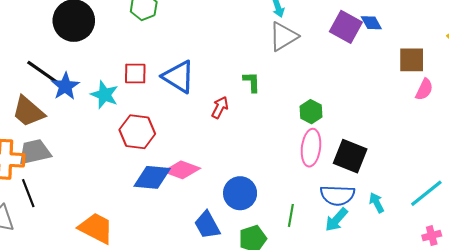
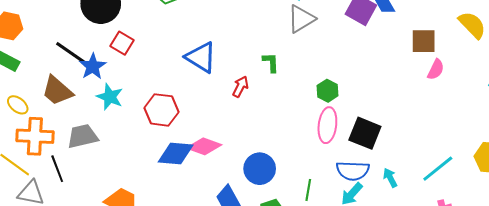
red square: (135, 74) -> (122, 43), moved, turned 30
cyan star: (104, 95) -> (110, 97), moved
gray trapezoid: (35, 152) -> (83, 136), moved

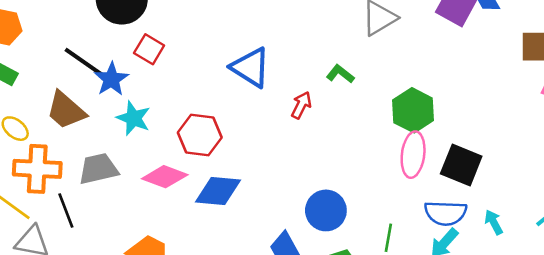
green L-shape: (271, 62) -> (340, 74), turned -50
green hexagon: (327, 91) -> (413, 110), size x1.5
pink diamond: (204, 146) -> (165, 177), moved

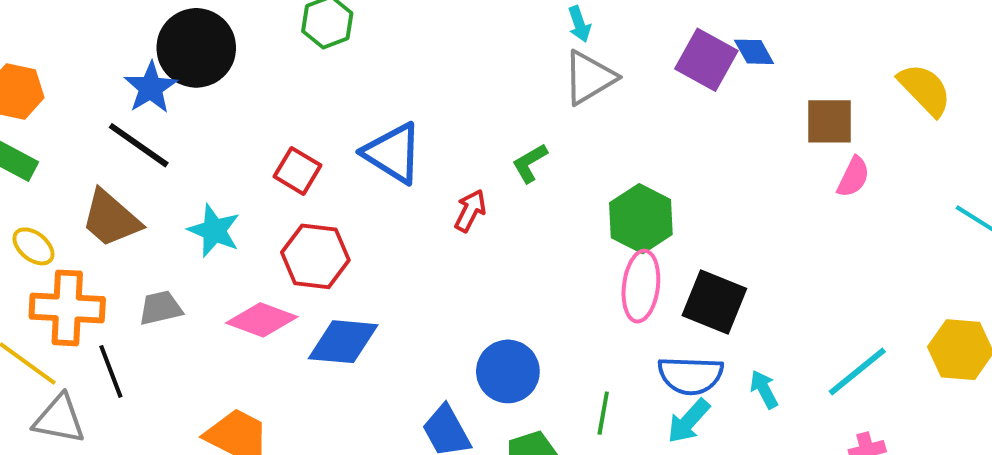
red square: (149, 49) -> (297, 171), moved
green L-shape: (340, 74) -> (530, 163), turned -68
blue star: (111, 79) -> (151, 88), moved
gray trapezoid: (98, 169) -> (161, 308), size x0.7

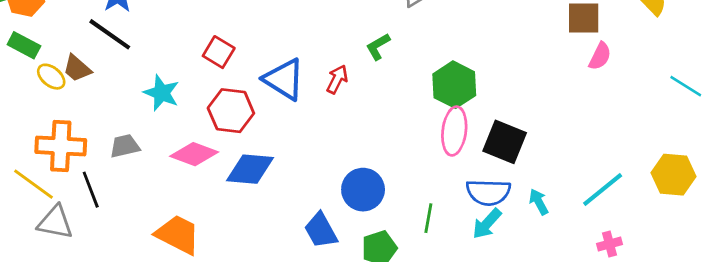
blue triangle: (393, 153) -> (284, 79), moved
brown trapezoid: (111, 219) -> (77, 68), moved, size x0.7
yellow ellipse: (33, 246) -> (51, 77), moved

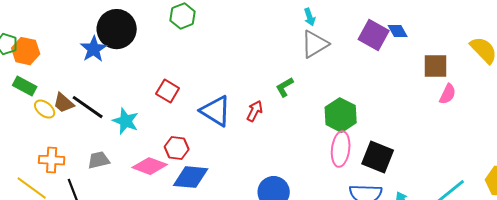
black line: (110, 34) -> (88, 107), moved
red hexagon: (231, 111) -> (177, 148), moved, size x0.7
orange cross: (61, 146) -> (52, 160), size x0.7

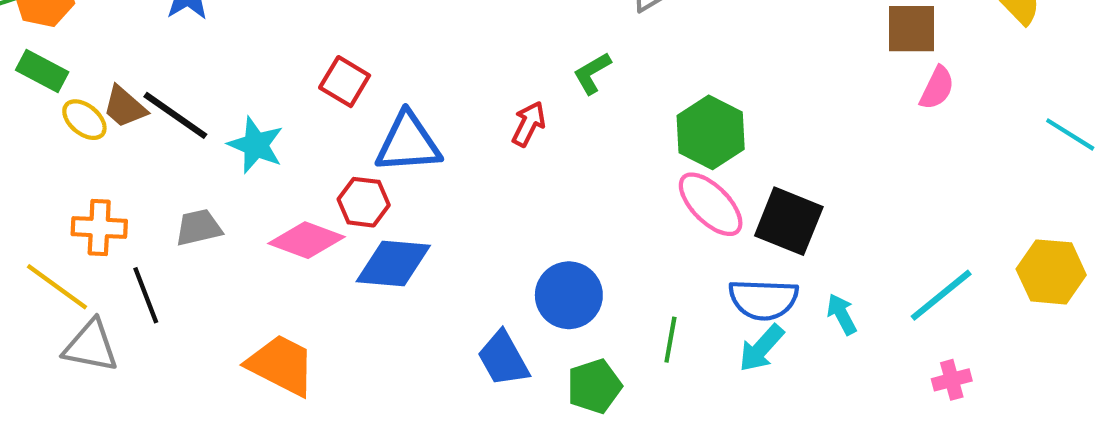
blue triangle: (216, 111) -> (408, 143), moved, turned -36
pink ellipse: (341, 149) -> (711, 204), turned -52

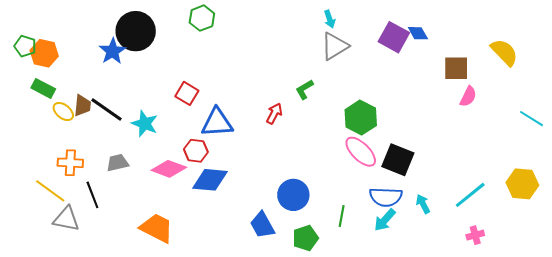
brown trapezoid: (125, 107) -> (82, 105), turned -125

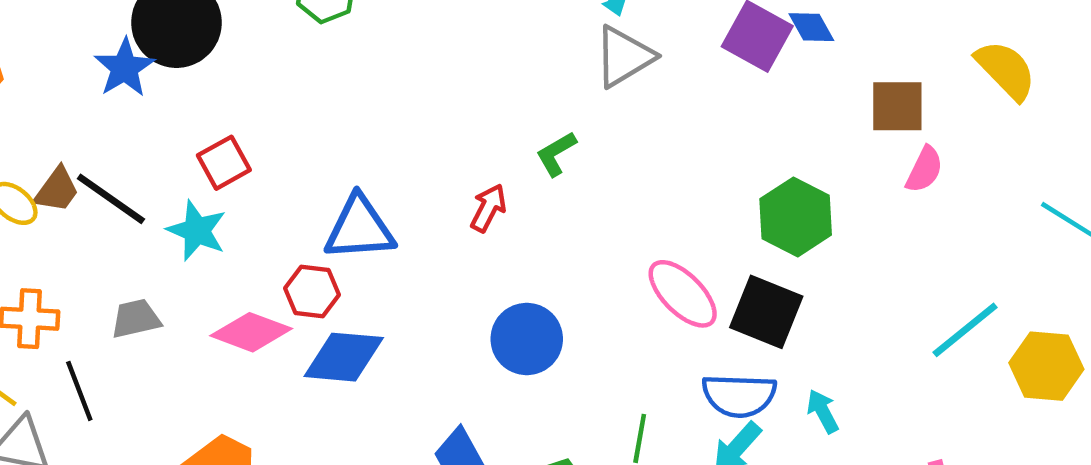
red square: (187, 93) -> (224, 163), moved, turned 30
brown trapezoid: (82, 105) -> (57, 190), turned 30
green hexagon: (361, 118) -> (796, 217), moved
blue circle: (293, 195) -> (527, 339), moved
cyan line: (470, 195) -> (965, 330), moved

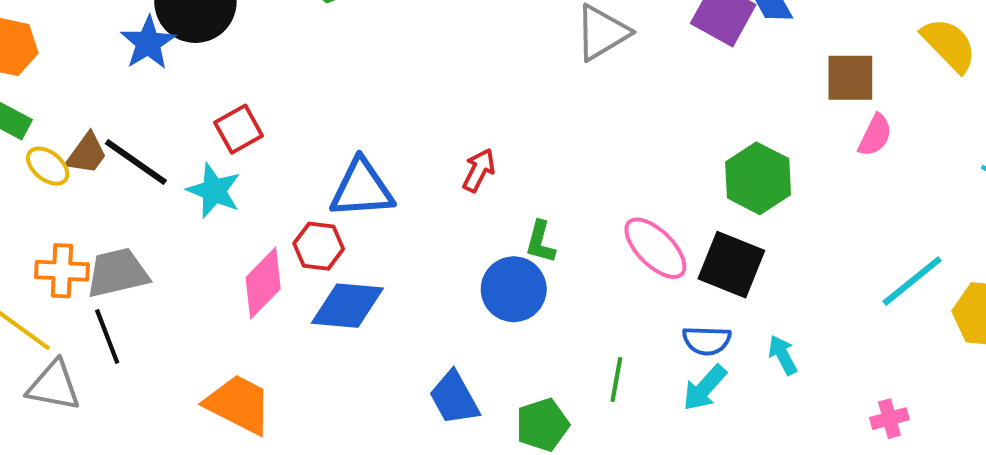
green L-shape: (556, 154) -> (540, 242), moved, turned -45
gray trapezoid: (136, 319) -> (117, 273), moved, size x1.4
pink diamond: (251, 332) -> (263, 283), turned -66
blue semicircle: (739, 395) -> (707, 341), size x0.7

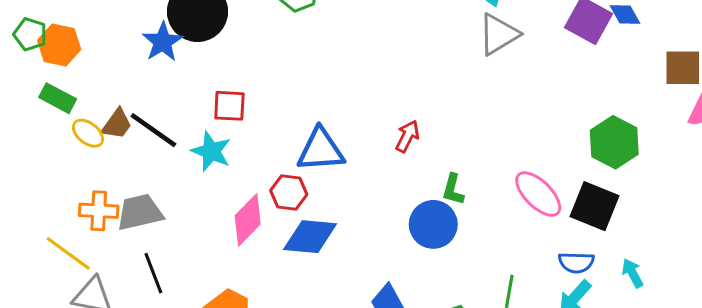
red square: (239, 129) -> (229, 106), turned 32
black line: (107, 336) -> (153, 273), moved

